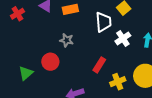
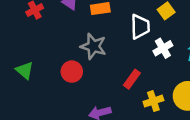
gray star: (67, 40) -> (93, 46), size x1.5
green triangle: (26, 73) -> (25, 70), moved, turned -42

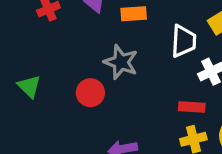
red rectangle: (132, 79) -> (192, 107), moved, turned 54

